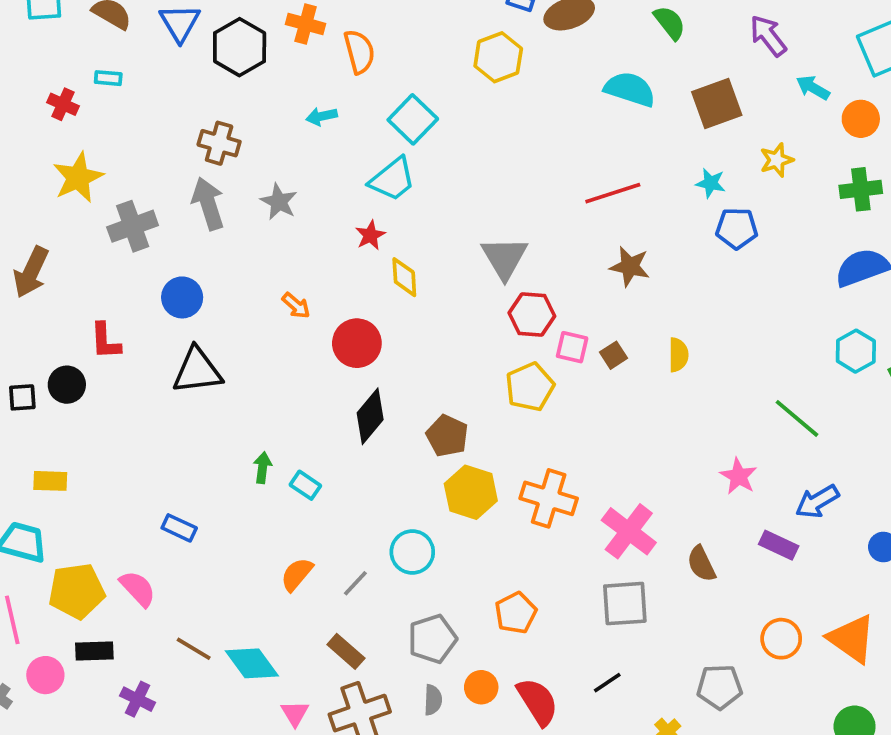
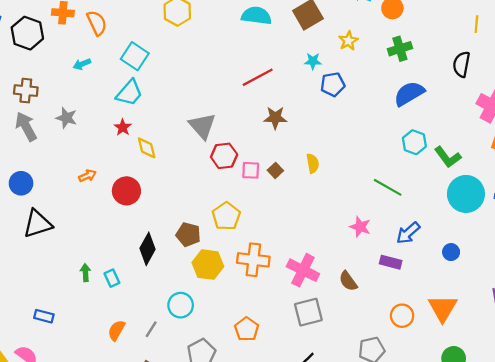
orange arrow: (296, 306) -> (87, 176), turned -54
yellow pentagon: (530, 387) -> (226, 216), moved
black diamond: (370, 416) -> (147, 249), moved
cyan rectangle: (305, 485) -> (112, 278), turned 42
orange triangle: (852, 639) -> (443, 308), turned 36

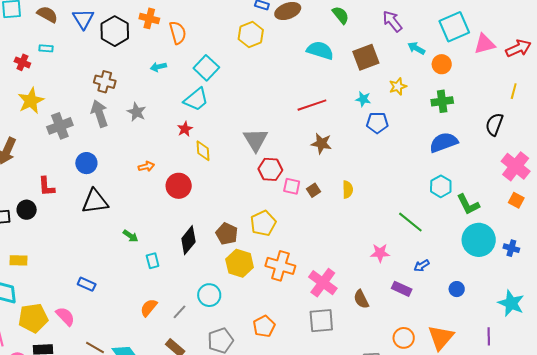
pink star: (360, 227) -> (380, 253), turned -30
blue arrow: (408, 233) -> (422, 266), size x0.7
green arrow: (85, 273) -> (131, 236), moved, turned 119

